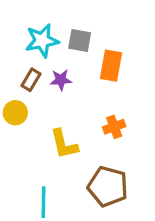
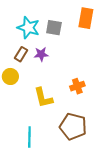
cyan star: (42, 41) -> (28, 28), turned 30
orange rectangle: (111, 66) -> (86, 18), moved

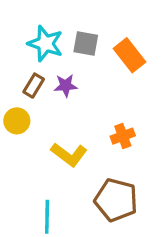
orange rectangle: (86, 18) -> (129, 55), moved, turned -48
yellow L-shape: (43, 98) -> (69, 155), turned -40

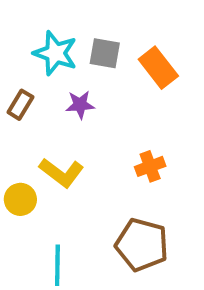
brown rectangle: (34, 86) -> (20, 105), moved
yellow circle: (17, 121) -> (20, 199), moved
yellow L-shape: (69, 155) -> (62, 173), moved

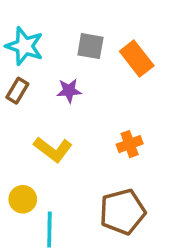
cyan star: (55, 53) -> (25, 46), moved
yellow circle: (20, 199) -> (23, 199), moved
brown pentagon: (142, 245) -> (122, 212), turned -30

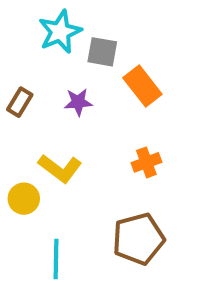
cyan star: (25, 46) -> (60, 32), moved, turned 30
orange rectangle: (137, 59) -> (142, 86), moved
yellow circle: (23, 199) -> (24, 199), moved

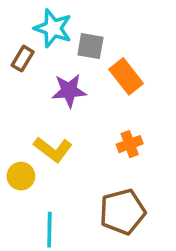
cyan star: (60, 32) -> (53, 28), turned -30
brown rectangle: (20, 102) -> (23, 59), moved
purple star: (78, 102) -> (69, 91), size x1.4

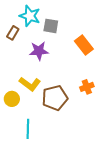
orange rectangle: (126, 76) -> (84, 45), moved
orange cross: (130, 144) -> (87, 87), moved
brown pentagon: (122, 212) -> (55, 98), moved

